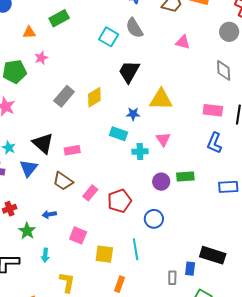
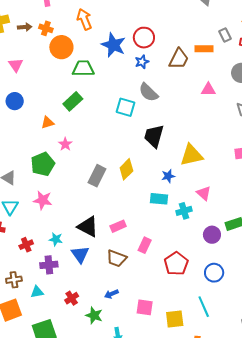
pink triangle: (183, 42) -> (208, 90), moved
pink rectangle: (90, 193) -> (145, 245), moved

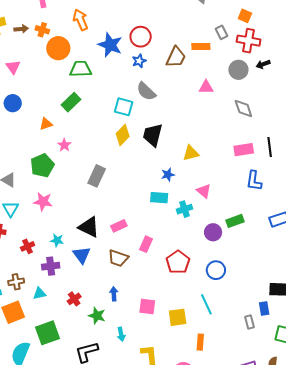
yellow triangle: (192, 155) -> (191, 153), size x0.7
yellow diamond: (126, 169) -> (123, 135), moved
blue arrow: (111, 294) -> (114, 294), turned 112

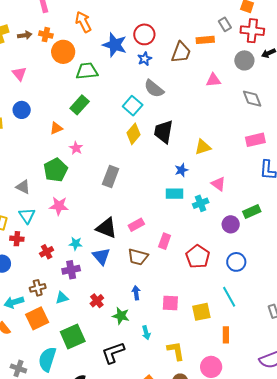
cyan square: (124, 107) -> (133, 106), turned 30

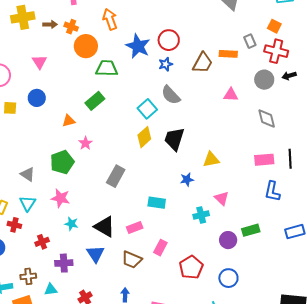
cyan rectangle: (174, 194) -> (157, 203), moved
cyan star: (76, 244) -> (71, 224), moved

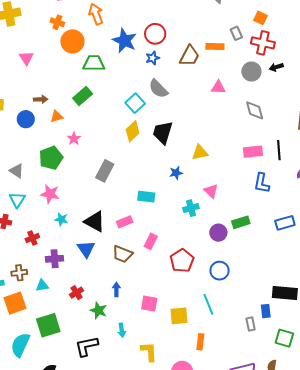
brown arrow: (50, 24) -> (41, 99), moved
blue circle: (37, 98) -> (26, 119), moved

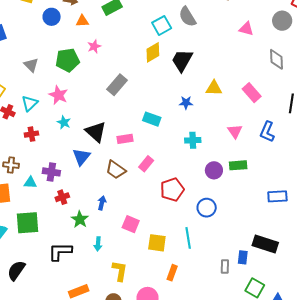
pink rectangle: (253, 152) -> (252, 93), moved, turned 42
pink triangle: (211, 191) -> (235, 131), moved
cyan triangle: (17, 200) -> (30, 103), moved
blue rectangle: (285, 223) -> (277, 196), moved
purple cross: (55, 259) -> (51, 172), moved

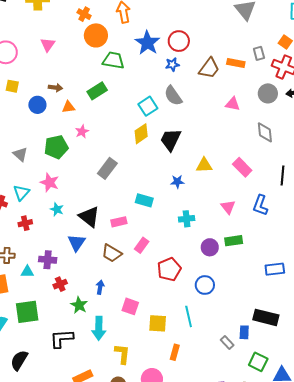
cyan arrow: (98, 244) -> (99, 328), size x1.6
gray rectangle: (225, 267) -> (227, 343), turned -40

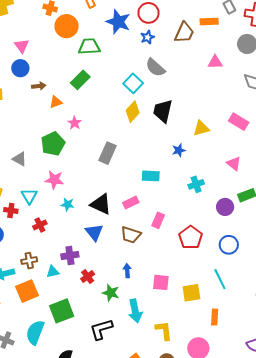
blue circle: (37, 105) -> (20, 68), moved

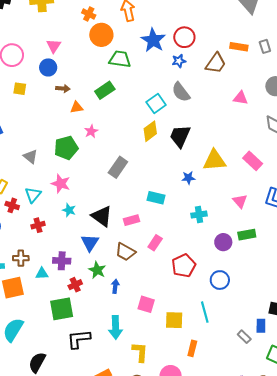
orange rectangle: (209, 22) -> (239, 47), moved
yellow triangle: (201, 128) -> (215, 160), size x1.4
green star: (111, 293) -> (97, 270), moved
green square: (62, 311) -> (62, 309), moved

